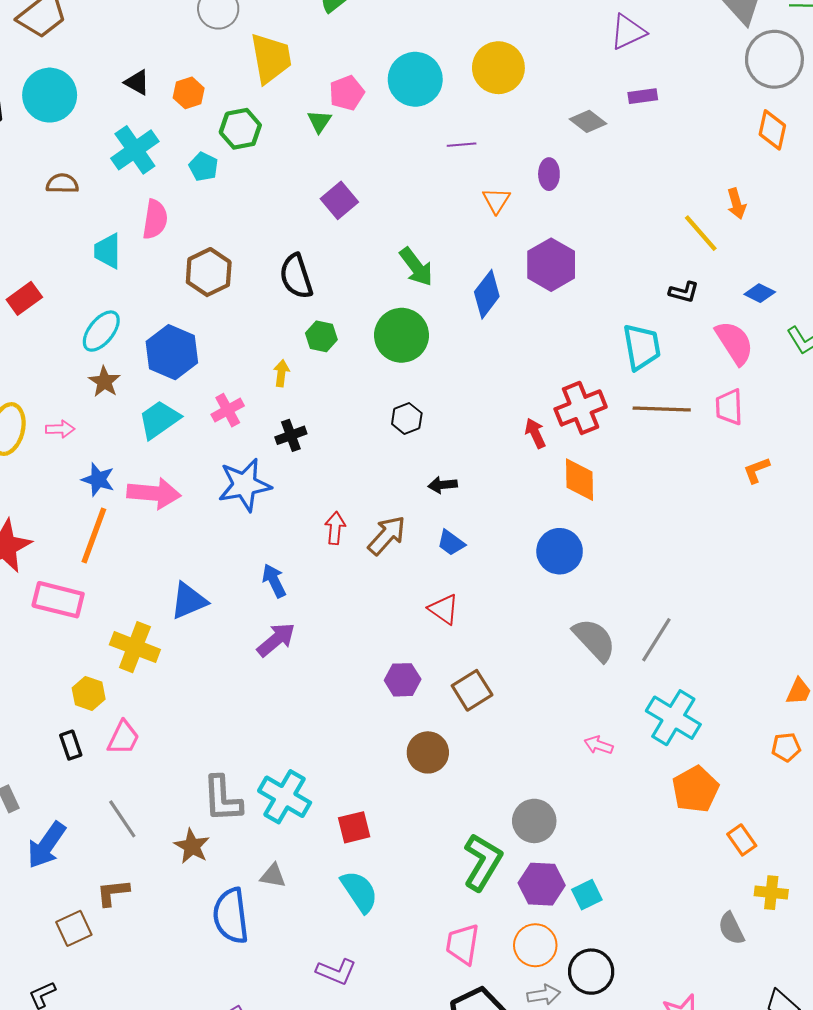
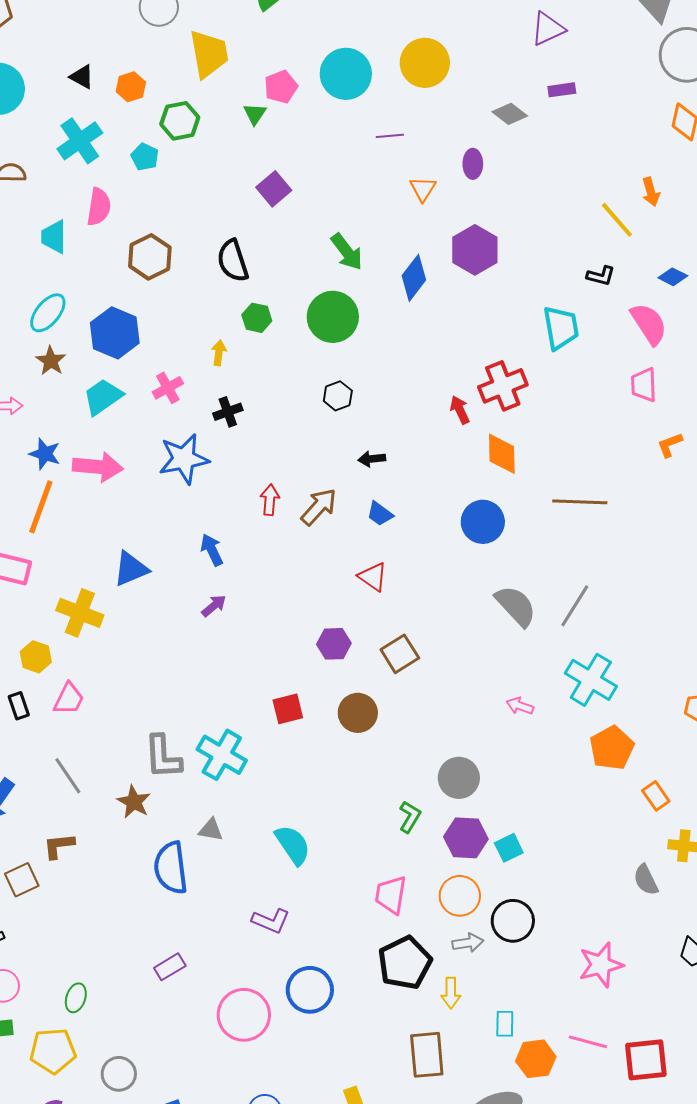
brown line: (662, 409) -> (580, 502), moved
purple arrow: (276, 640) -> (214, 606), size x0.7
red square: (354, 827) -> (288, 709), moved
green L-shape: (483, 862) -> (410, 817), size x0.6

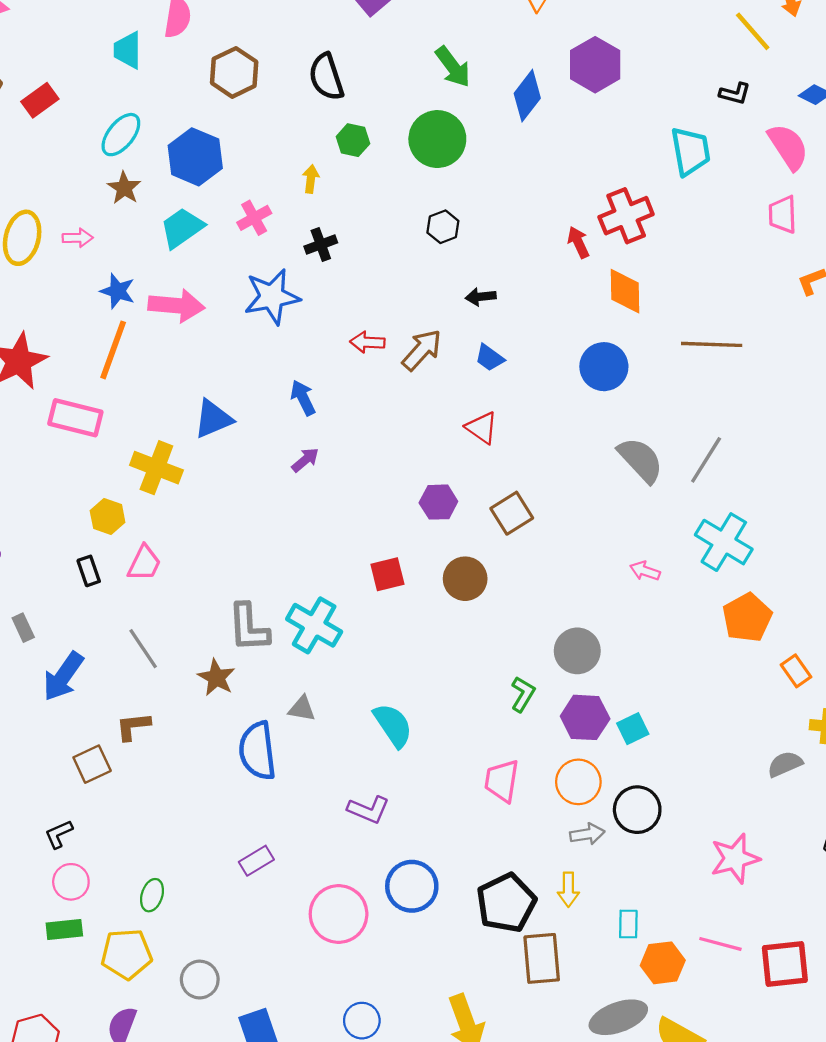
red arrow: (270, 500) -> (367, 342), turned -92
gray semicircle: (646, 880) -> (785, 764), turned 92
black pentagon: (405, 963) -> (506, 903), moved

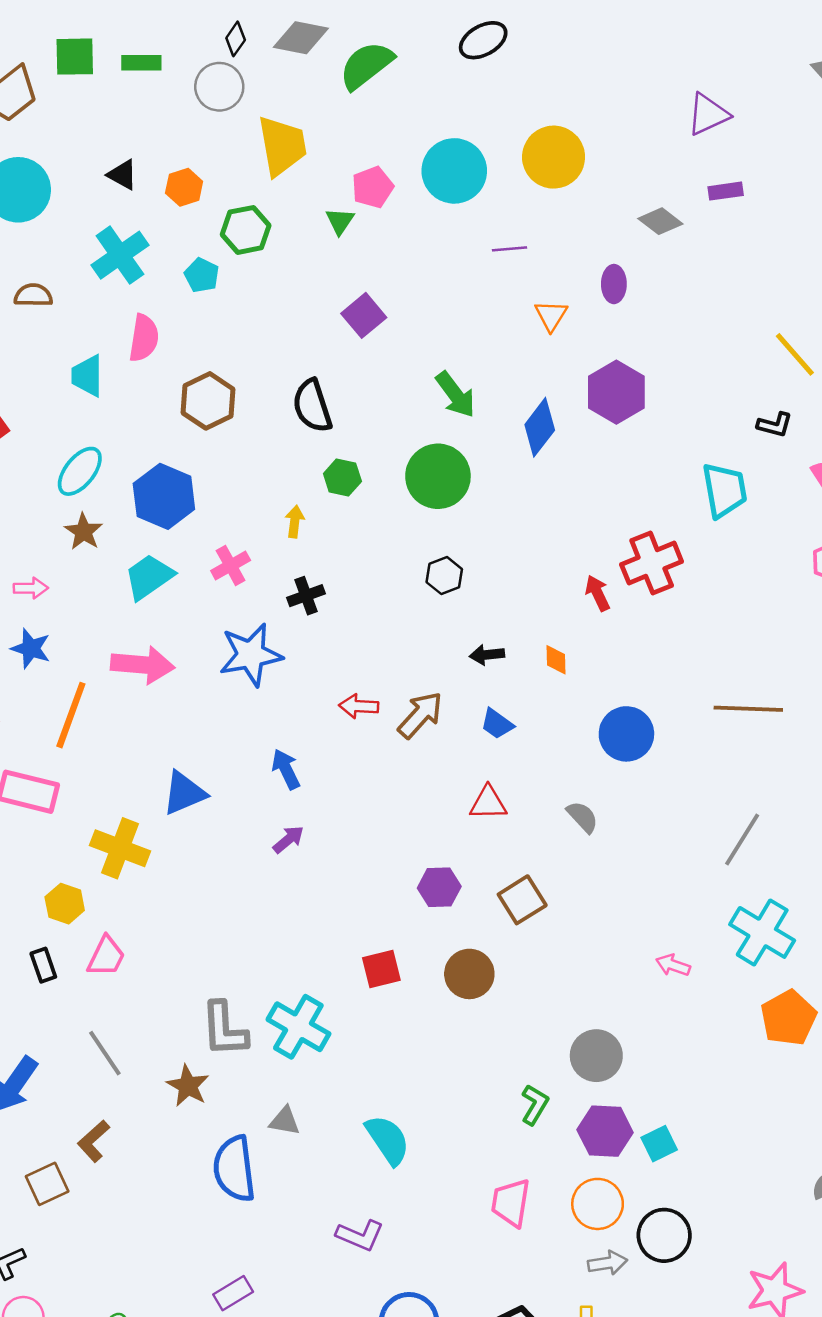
blue star: (118, 291) -> (31, 648), moved
orange diamond: (625, 291) -> (556, 660), moved, size x0.6
red triangle: (482, 428) -> (488, 803), turned -36
gray semicircle: (641, 460) -> (582, 817), moved, size x0.6
brown L-shape: (133, 726) -> (94, 1141), turned -36

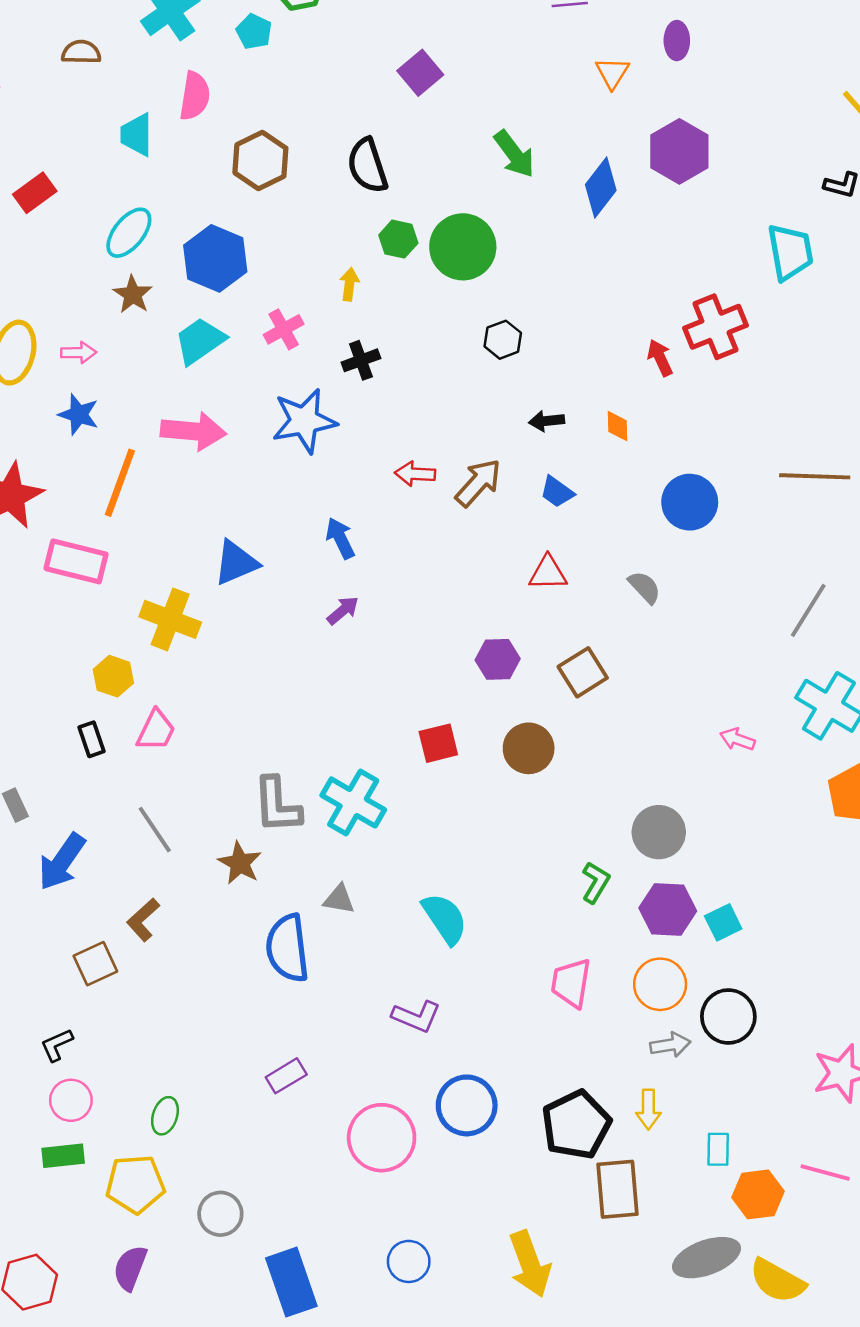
green circle: (438, 476) -> (463, 247), moved

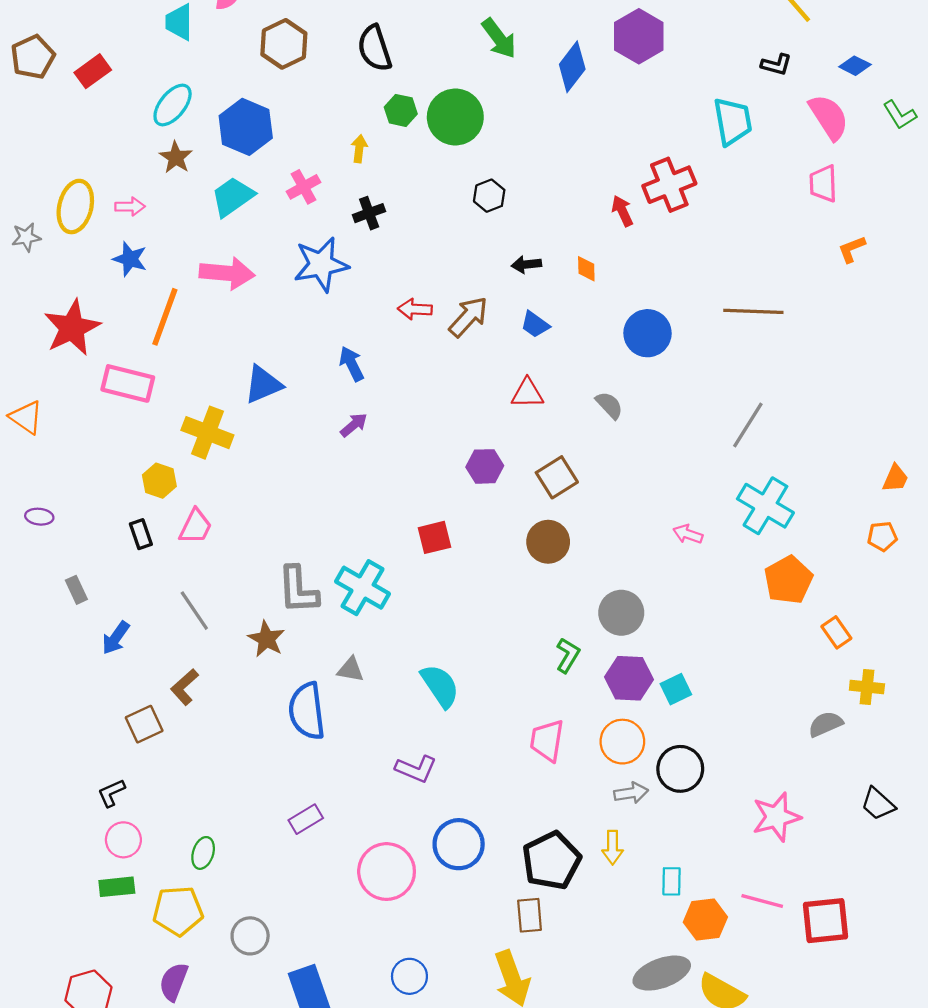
brown circle: (529, 748) -> (548, 542), moved
blue arrow: (62, 862) -> (116, 638), size x0.7
brown rectangle: (618, 1189) -> (530, 915), moved, size x0.7

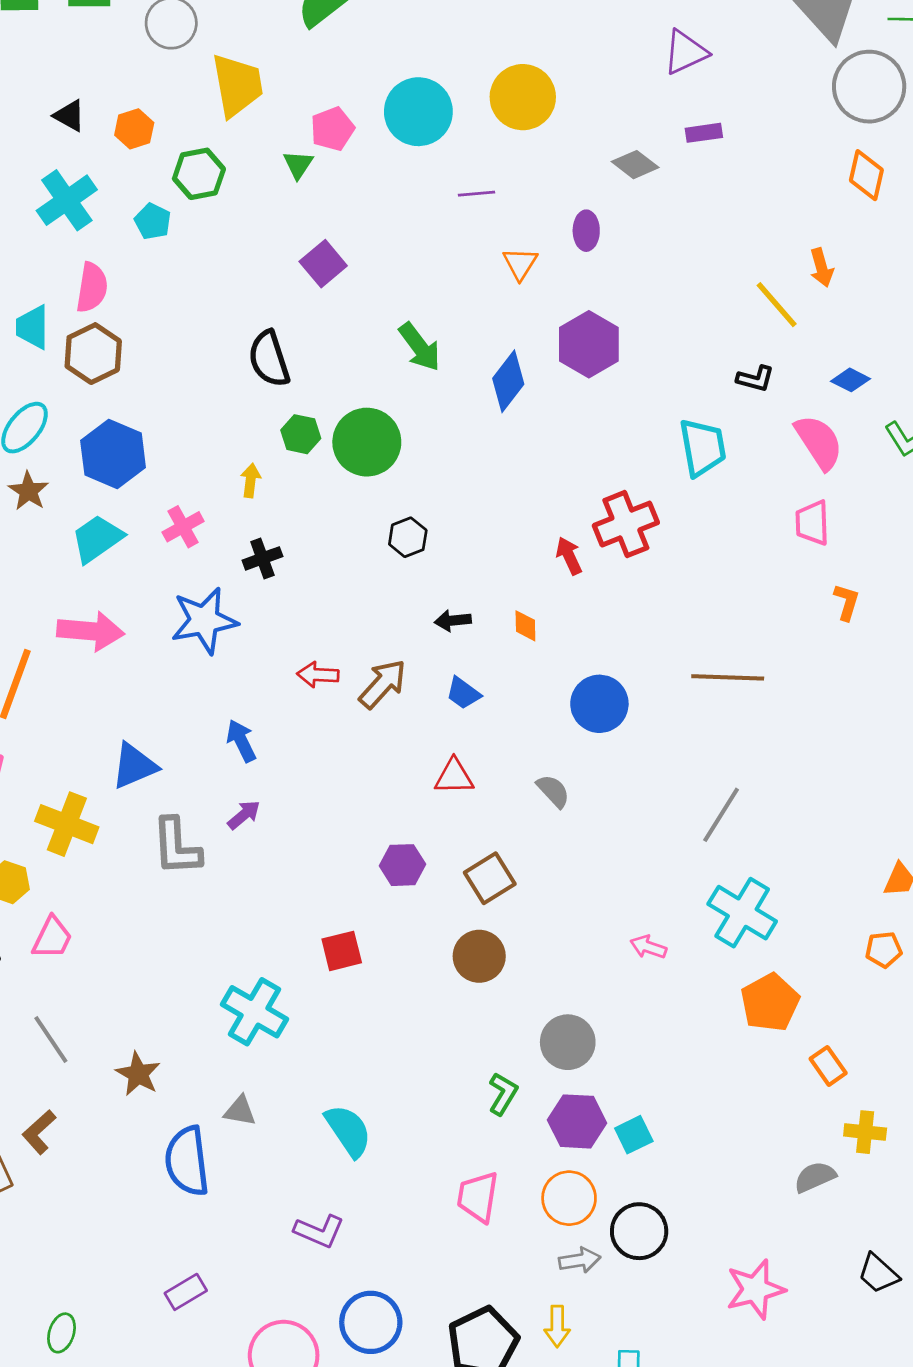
brown hexagon: (284, 44) -> (93, 354), moved
orange L-shape: (852, 249) -> (847, 602), turned 128
gray L-shape: (298, 590) -> (176, 847), moved

